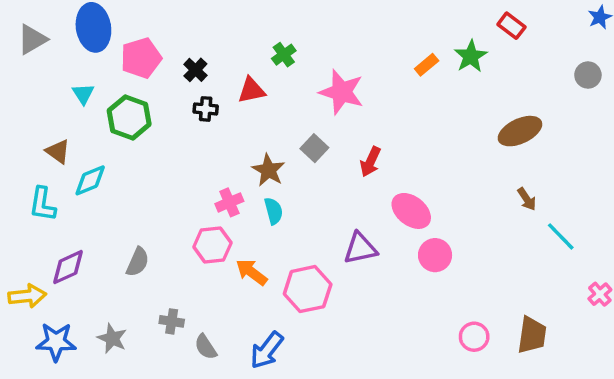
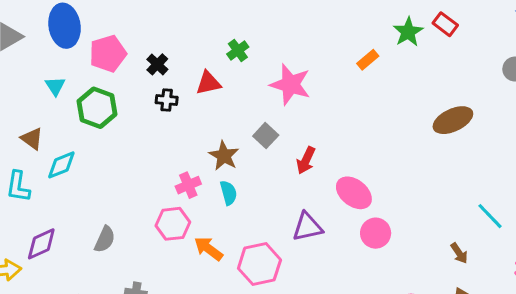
green star: (471, 56) -> (408, 32), moved
red arrow: (370, 162) -> (306, 160), moved
brown arrow: (527, 199) -> (459, 253), moved

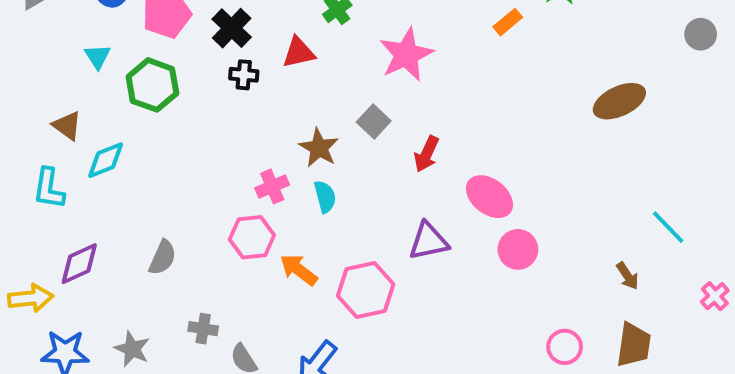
black cross: (157, 64) -> (232, 28), size x1.4
pink star: (290, 85) -> (406, 54), turned 30

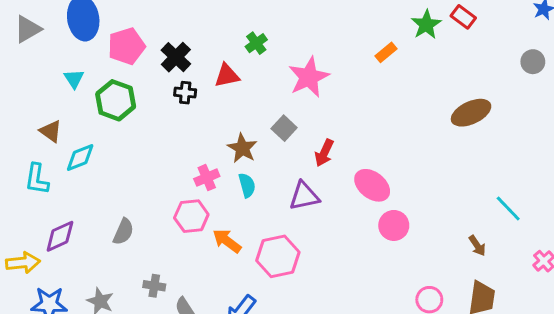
purple triangle: (429, 241) -> (304, 196), moved

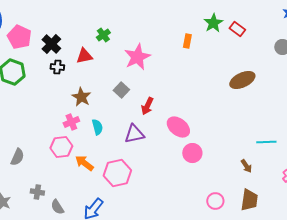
red rectangle: (463, 17) -> (237, 29), moved
pink pentagon: (126, 46) -> (19, 37), turned -30
orange rectangle: (386, 52) -> (187, 41), turned -40
brown star: (242, 148) -> (81, 97), moved
cyan line: (508, 208) -> (266, 142), turned -48

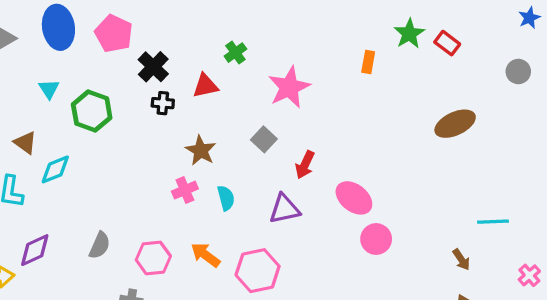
pink pentagon: (19, 37) -> (114, 34), moved
pink hexagon: (61, 147) -> (153, 258), moved

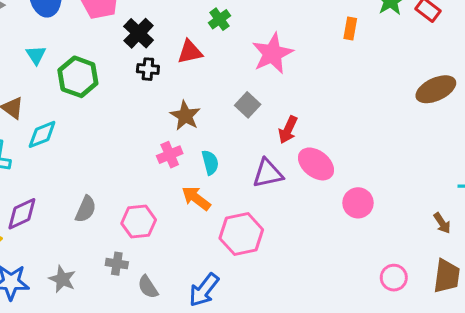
pink ellipse: (354, 198) -> (316, 164), moved
orange arrow: (205, 255) -> (196, 198), moved

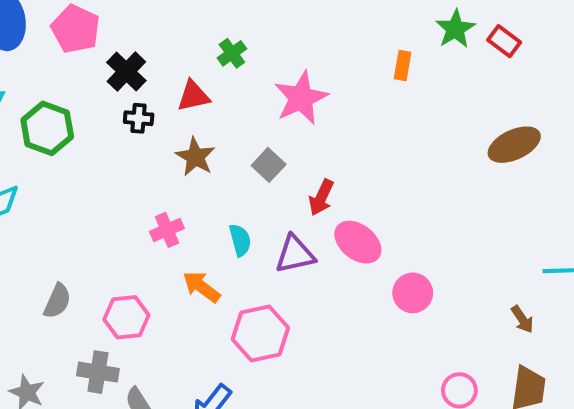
brown star: (185, 116) -> (195, 157), moved
cyan semicircle: (210, 162) -> (240, 240), moved
gray cross: (117, 264) -> (98, 372), size x1.4

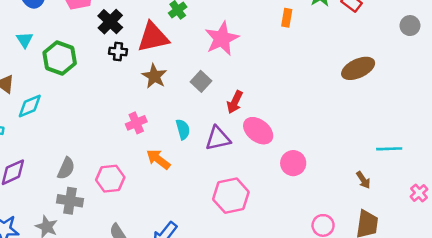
red triangle: (193, 96) -> (153, 37), size x1.5
pink hexagon: (260, 334) -> (231, 196), moved
gray cross: (98, 372) -> (70, 201), moved

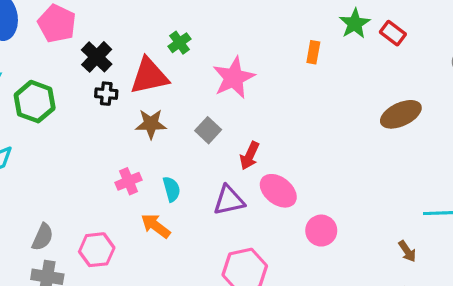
brown star: (154, 76) -> (151, 124), turned -30
cyan semicircle: (183, 129) -> (172, 189), moved

